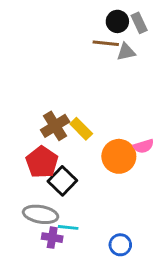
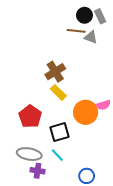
gray triangle: (126, 52) -> (91, 37), turned 32
brown cross: (55, 126) -> (55, 72), moved
black square: (62, 181) -> (59, 132), moved, turned 30
cyan line: (68, 227) -> (57, 155), moved, turned 40

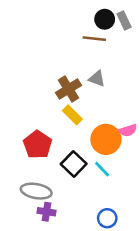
gray triangle: (91, 37) -> (97, 79), moved
black square: (59, 132) -> (74, 164), turned -30
cyan line: (57, 155) -> (102, 169), moved

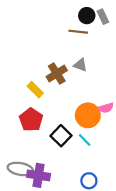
yellow rectangle: (72, 115) -> (35, 90), moved
gray ellipse: (36, 191) -> (20, 169), moved
purple cross: (47, 212) -> (39, 175), size x1.5

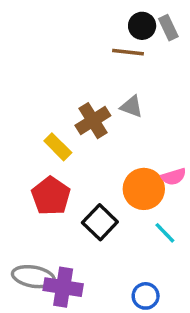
cyan line: (85, 140) -> (165, 233), moved

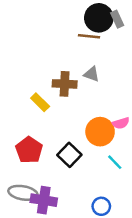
black circle: (142, 26) -> (99, 18), size x1.5
brown cross: (93, 121) -> (65, 84), turned 35
red pentagon: (51, 196) -> (29, 150), moved

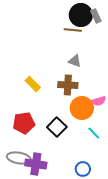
brown cross: (65, 84) -> (68, 85), moved
red pentagon: (29, 150) -> (24, 123), turned 30

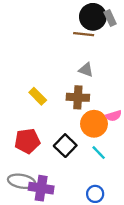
cyan line: (94, 133) -> (99, 153), moved

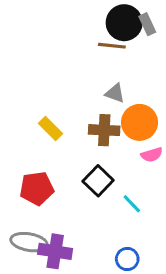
orange circle: (94, 124) -> (140, 122), moved
black square: (65, 146) -> (98, 181), moved

